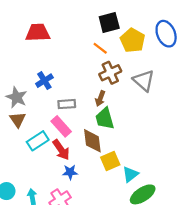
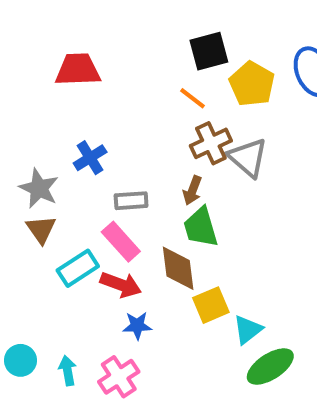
gray triangle: (144, 81) -> (248, 158), moved
red arrow: (61, 150) -> (121, 285), turned -35

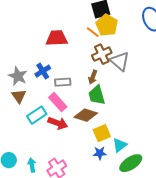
red trapezoid: (78, 70) -> (57, 38), moved
yellow pentagon: (252, 84) -> (107, 25), moved
blue cross: (90, 158) -> (43, 71), moved
brown diamond: (178, 268) -> (86, 115), turned -65
blue star: (137, 326) -> (100, 153), moved

